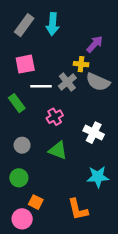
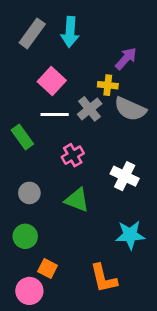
pink square: (25, 64) -> (52, 81), moved, turned -36

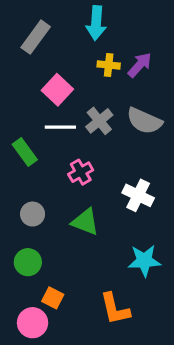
cyan arrow: (70, 32) -> (96, 23), moved
yellow cross: (108, 85) -> (109, 65), moved

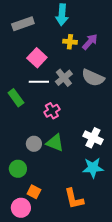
gray rectangle: (36, 37) -> (23, 24), turned 35
white cross: (138, 195) -> (93, 138), moved
gray circle: (33, 214) -> (34, 144), moved

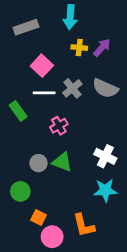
pink circle: (21, 208) -> (52, 237), moved

